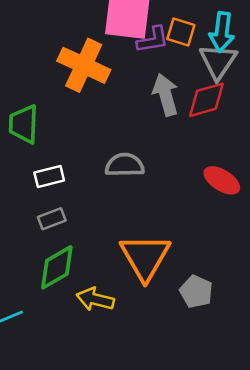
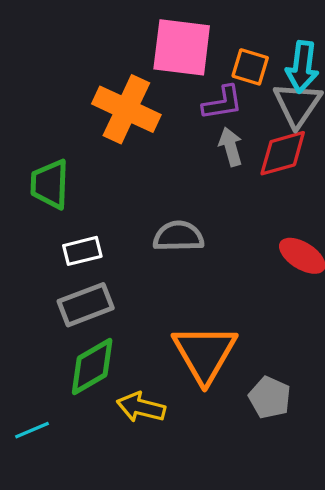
purple L-shape: (153, 40) -> (222, 103), moved
gray arrow: (166, 95) -> (231, 147), size x0.7
gray rectangle: (52, 219) -> (86, 305), size x1.5

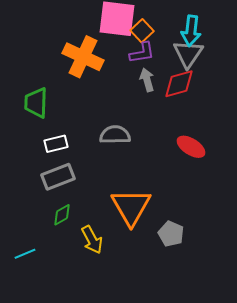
orange square: (250, 67) -> (142, 31), moved, turned 30
green diamond: (92, 367) -> (62, 215), size x0.6
yellow arrow: (141, 407) -> (92, 240), turned -132

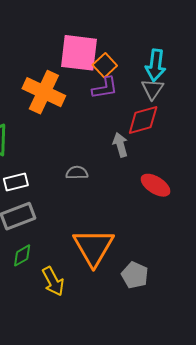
gray triangle: (188, 54) -> (152, 89), size x0.7
gray arrow: (147, 80) -> (120, 145), moved
gray semicircle: (115, 135) -> (77, 173), size x0.7

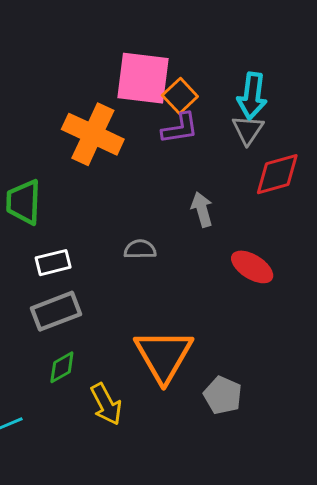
red diamond: (143, 120) -> (277, 174), moved

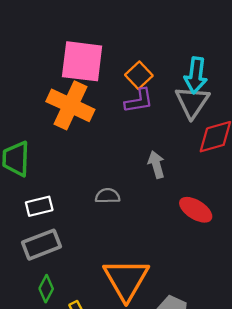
pink square: (143, 78) -> (82, 61), moved
gray triangle: (248, 130) -> (192, 102), size x1.4
green diamond: (62, 367) -> (46, 289), turned -32

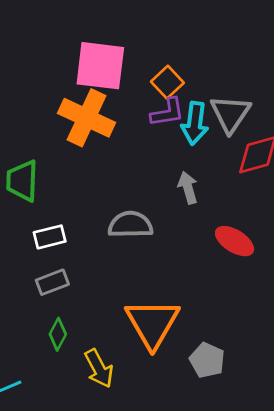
cyan arrow: (196, 75) -> (195, 123), moved
gray semicircle: (108, 196) -> (130, 225), size x1.5
gray rectangle: (42, 245) -> (52, 282), size x0.7

